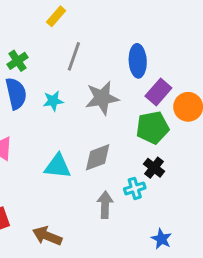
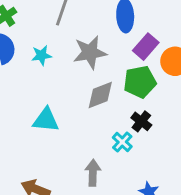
gray diamond: (98, 157) -> (100, 95), moved
cyan cross: (135, 188) -> (122, 142), turned -30
gray arrow: (105, 205) -> (93, 173), moved

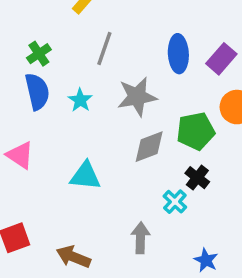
purple rectangle: (146, 47) -> (221, 59), moved
cyan star: (41, 55) -> (80, 100), turned -30

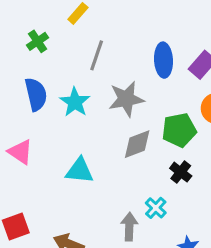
green cross: (39, 54) -> (38, 41), moved
cyan star: (80, 100) -> (75, 102), size x1.4
cyan cross: (175, 202) -> (156, 208), moved

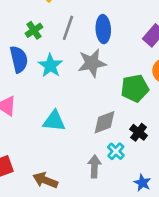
green cross: (38, 41) -> (34, 30), moved
blue ellipse: (164, 60) -> (103, 29), moved
gray diamond: (137, 144) -> (105, 122), moved
black cross: (181, 172) -> (139, 132), moved

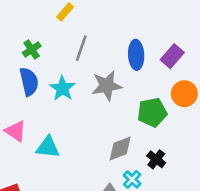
blue ellipse: (103, 29) -> (136, 55), moved
green cross: (34, 30) -> (32, 49), moved
cyan triangle: (54, 121) -> (48, 147), moved

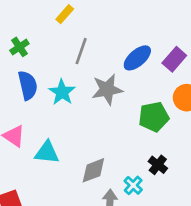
green cross: (32, 49) -> (19, 47), moved
blue ellipse: (136, 55) -> (137, 58), turned 52
gray diamond: (120, 149) -> (93, 170), moved

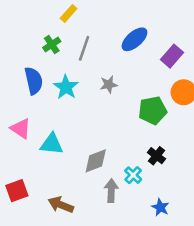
green cross: (19, 47) -> (52, 44), moved
blue ellipse: (137, 58) -> (134, 39), moved
gray star: (107, 89) -> (109, 85), size x0.6

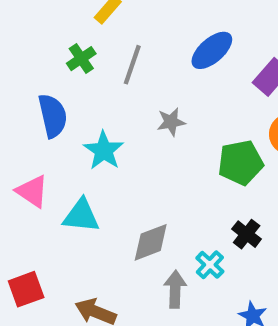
cyan star: (66, 87) -> (104, 150), moved

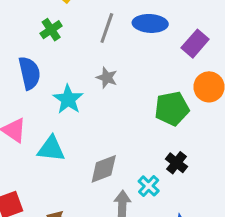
blue ellipse: (212, 50) -> (150, 23), turned 44
gray line: (132, 65) -> (107, 28), moved
gray star: (171, 122) -> (107, 78), moved, turned 30

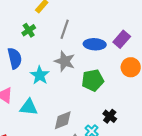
blue ellipse: (150, 23) -> (95, 44), moved
gray star: (107, 78) -> (65, 61), size x1.5
green pentagon: (172, 109) -> (93, 80), moved

